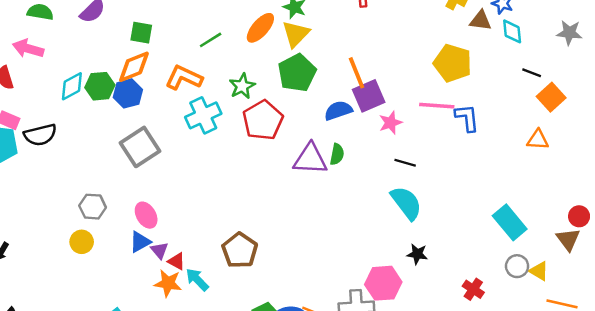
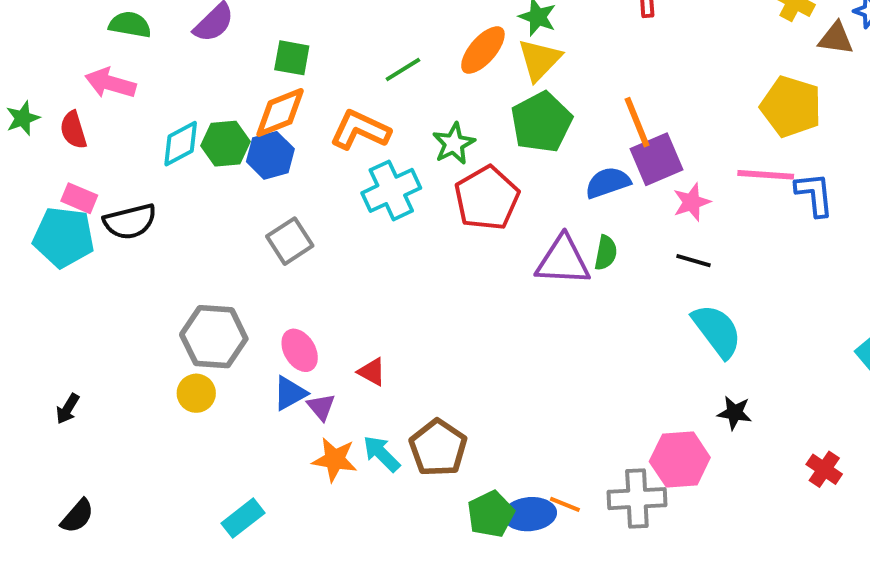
gray square: (140, 147) -> (290, 241), size x0.7
black line: (405, 163) -> (694, 261), moved
gray hexagon: (93, 207) -> (214, 337), size x1.5
brown pentagon: (240, 250) -> (438, 448), moved
red triangle: (176, 261) -> (372, 372), moved

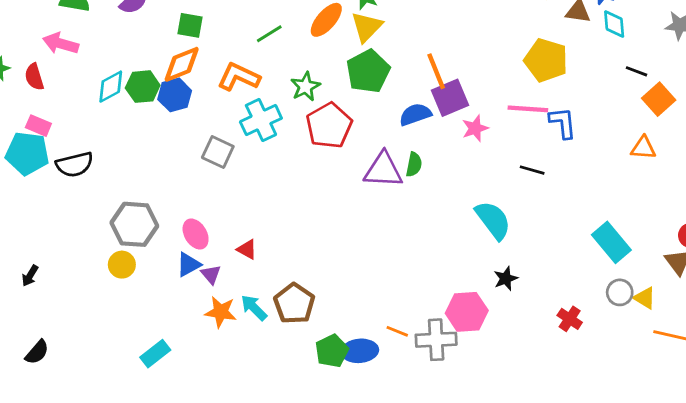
black semicircle: (130, 222) -> (75, 164), moved
gray square: (290, 241) -> (218, 152), moved, turned -32
black line: (694, 261) -> (532, 170), moved
black star: (734, 413) -> (506, 279), turned -30
orange line: (565, 504) -> (397, 331), moved

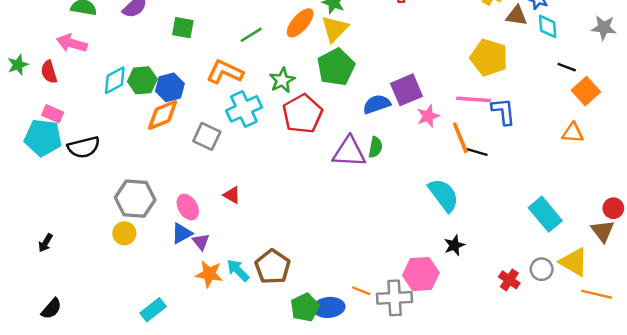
orange diamond: (182, 64) -> (163, 115), moved
orange line: (436, 71) -> (460, 138), moved
red triangle: (247, 249) -> (232, 195), moved
gray circle: (620, 292) -> (542, 269), moved
yellow triangle: (645, 298) -> (574, 262), size x1.5

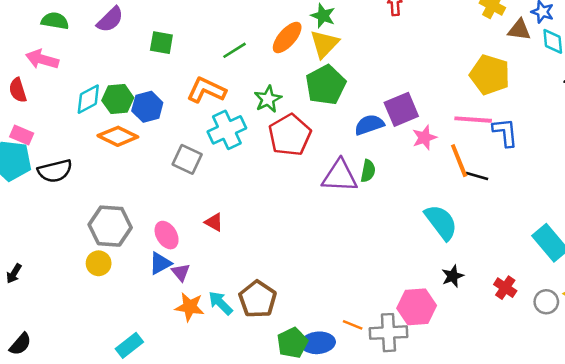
orange diamond: (163, 115) -> (118, 136), moved, turned 48
red cross: (509, 280) -> (505, 288), moved

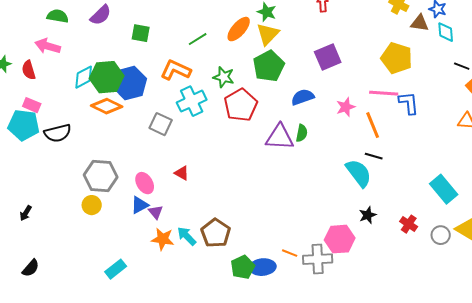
green hexagon: (118, 99) -> (107, 77), size x1.4
green star: (268, 99) -> (224, 77), turned -30
blue hexagon: (147, 107) -> (130, 83), size x1.4
purple square: (401, 109) -> (328, 57), moved
black line: (477, 176) -> (374, 156), moved

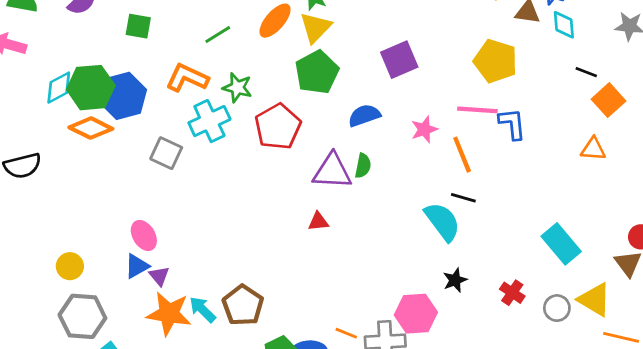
green star: (224, 77) -> (237, 88), moved
red triangle: (182, 173) -> (318, 222), moved, turned -35
gray hexagon: (101, 176) -> (82, 316), moved
orange star: (163, 239) -> (169, 314), size x1.4

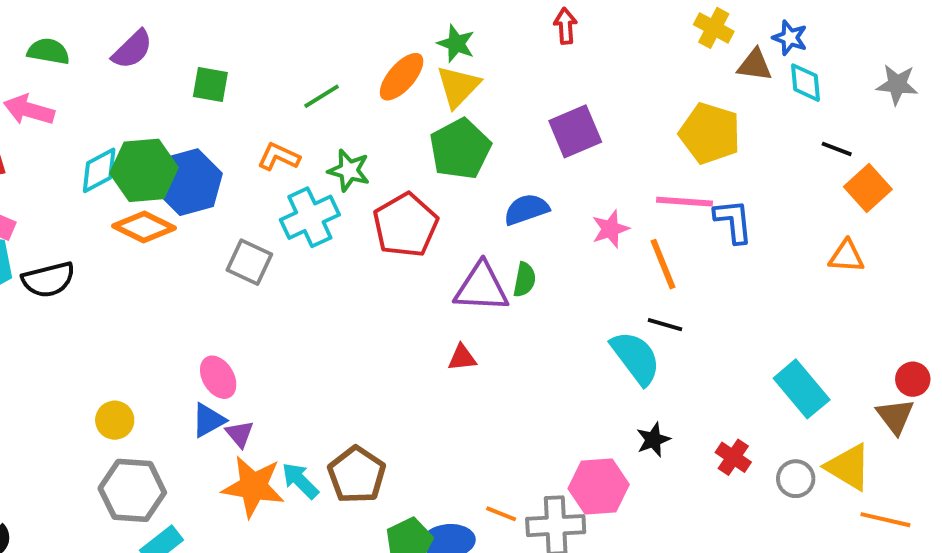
orange L-shape: (187, 78) -> (279, 157), size x0.7

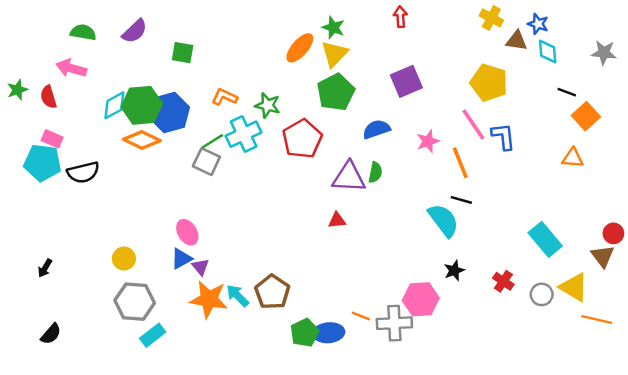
green line: (322, 96) -> (212, 141), moved
pink line: (684, 202) -> (473, 124), turned 52

